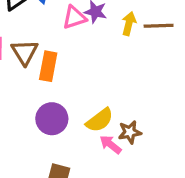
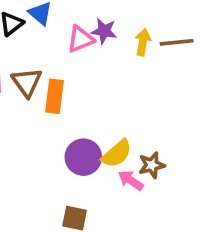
purple circle: (52, 119) -> (83, 157), moved

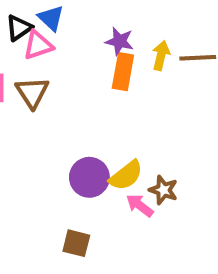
pink triangle: (81, 39) -> (38, 45), moved
orange rectangle: (54, 96) -> (123, 72), moved
brown star: (152, 165) -> (163, 190), turned 30

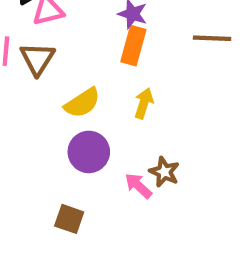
yellow arrow: (161, 56) -> (144, 103), moved
yellow semicircle: (126, 176) -> (82, 103), moved

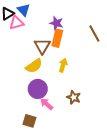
brown line: (212, 38) -> (94, 34), turned 60
brown triangle: (37, 59) -> (42, 46), moved
pink arrow: (138, 186) -> (47, 104), moved

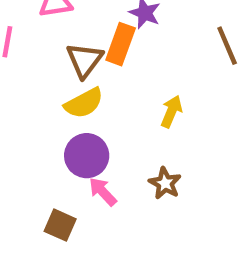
orange rectangle: (57, 38) -> (121, 44), moved
brown triangle: (42, 46) -> (85, 60), moved
yellow arrow: (63, 65) -> (171, 111), moved

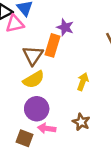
pink arrow: (103, 192) -> (47, 128), turned -36
brown square: (60, 225) -> (24, 138), moved

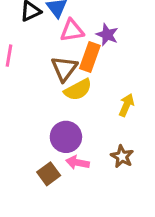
pink triangle: (15, 24) -> (72, 31), moved
yellow semicircle: (34, 79) -> (78, 90), moved
brown square: (24, 138) -> (49, 174), turned 30

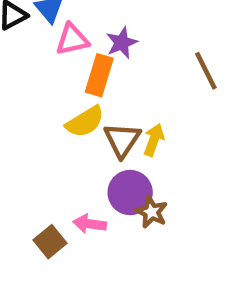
purple star: (107, 35) -> (122, 43), turned 30
brown triangle: (64, 69) -> (122, 140), moved
purple circle: (66, 137) -> (130, 193), moved

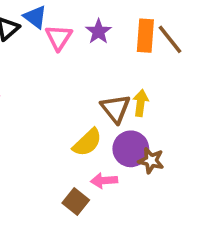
pink triangle: (72, 39) -> (59, 37), turned -32
orange rectangle: (99, 75) -> (145, 36), moved
yellow semicircle: (85, 122) -> (87, 142), moved

